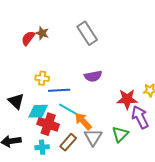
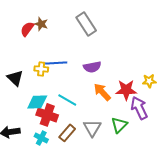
blue line: (59, 90) -> (56, 63), moved
black triangle: (16, 101) -> (15, 78), moved
orange arrow: (83, 121) -> (102, 92), moved
cyan cross: (42, 147) -> (41, 138), turned 32

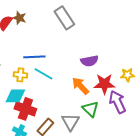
purple semicircle: (92, 67) -> (89, 61), moved
yellow cross: (41, 69) -> (20, 75), moved
cyan line: (67, 100) -> (43, 74), moved
green triangle: (119, 125) -> (90, 109), moved, turned -30

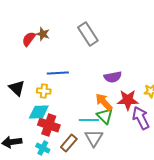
cyan line: (43, 74) -> (89, 120), moved, turned -30
green triangle: (90, 109) -> (105, 116), moved

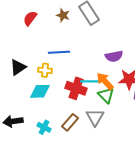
brown star: (43, 34) -> (63, 15), moved
black triangle: (17, 88) -> (18, 67), turned 42
cyan line: (89, 120) -> (90, 81), moved
red cross: (49, 125) -> (76, 88), moved

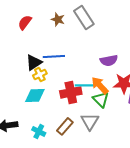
black triangle: (18, 67) -> (34, 62), moved
yellow cross: (45, 70) -> (40, 74), turned -32
red cross: (76, 88) -> (71, 92), turned -30

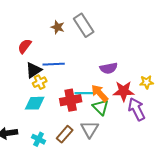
red semicircle: (25, 22) -> (25, 46), moved

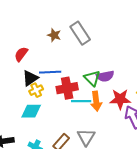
orange arrow: (100, 93) -> (96, 101), turned -144
red cross: (71, 100) -> (67, 88), moved
green triangle: (101, 107) -> (92, 78), moved

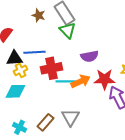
black triangle: (30, 78) -> (14, 58), turned 30
green triangle: (92, 78) -> (68, 30), moved
orange arrow: (96, 101) -> (80, 81), turned -108

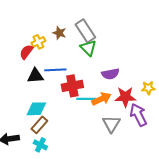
yellow cross: (20, 70) -> (38, 42), moved
gray triangle: (70, 117) -> (111, 124), moved
brown rectangle: (46, 122) -> (39, 125), moved

